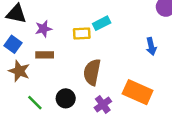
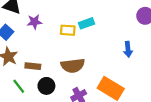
brown rectangle: (45, 55) -> (33, 66), moved
brown semicircle: (92, 72) -> (73, 66), turned -115

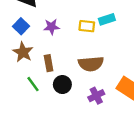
purple star: (34, 22) -> (52, 27), moved
brown rectangle: (33, 66) -> (49, 63), turned 72

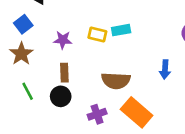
purple star: (52, 27) -> (63, 40), moved
brown rectangle: (49, 63) -> (64, 73), moved
brown semicircle: (91, 64) -> (116, 81), moved

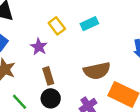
yellow rectangle: (97, 34) -> (57, 26), moved, turned 54
purple star: (63, 40) -> (39, 47), turned -30

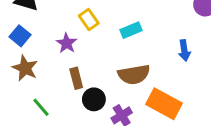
cyan rectangle: (89, 24) -> (131, 30), moved
black circle: (51, 98) -> (94, 99), moved

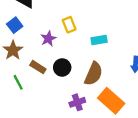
brown semicircle: (134, 74) -> (94, 74), turned -70
brown rectangle: (76, 78) -> (38, 67), moved, turned -56
black circle: (94, 99) -> (62, 67), moved

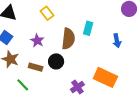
yellow rectangle: (69, 25) -> (47, 13), moved
cyan rectangle: (99, 40) -> (88, 28), moved, turned -48
brown semicircle: (94, 74) -> (68, 39), moved

